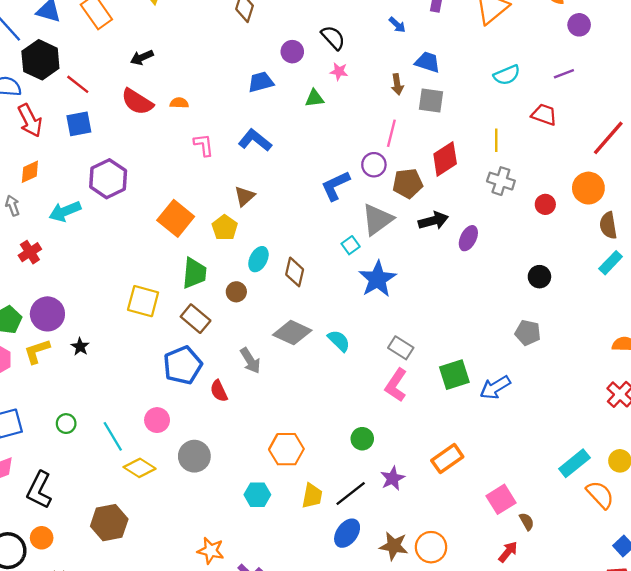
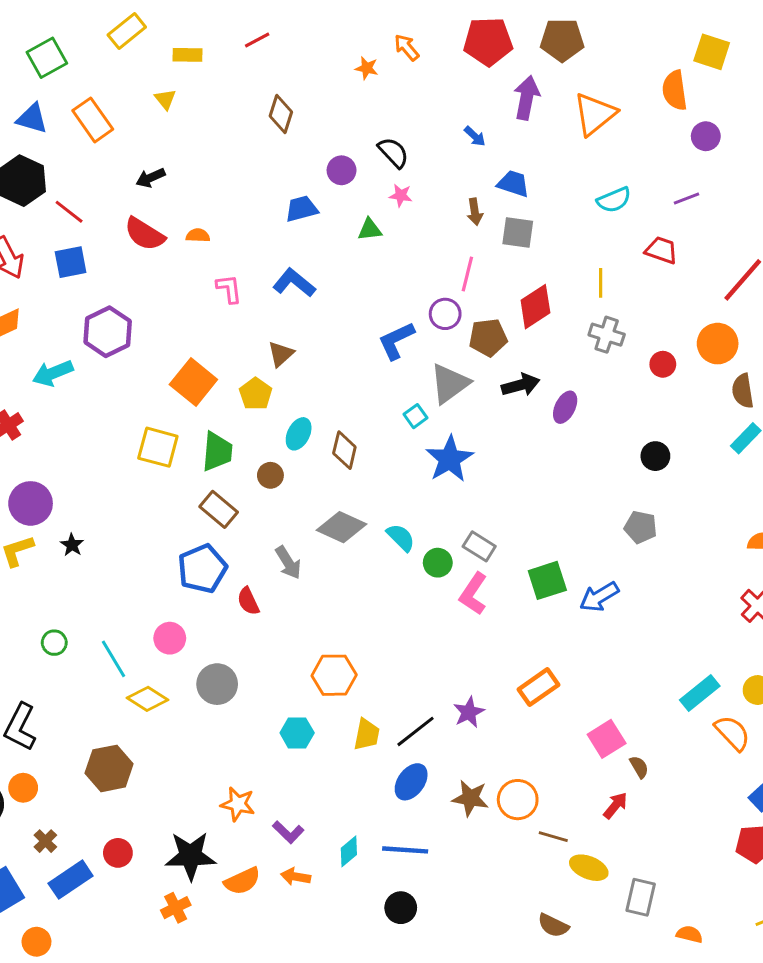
yellow square: (143, 301) -> (158, 447), moved
green circle: (362, 439) -> (438, 563), moved

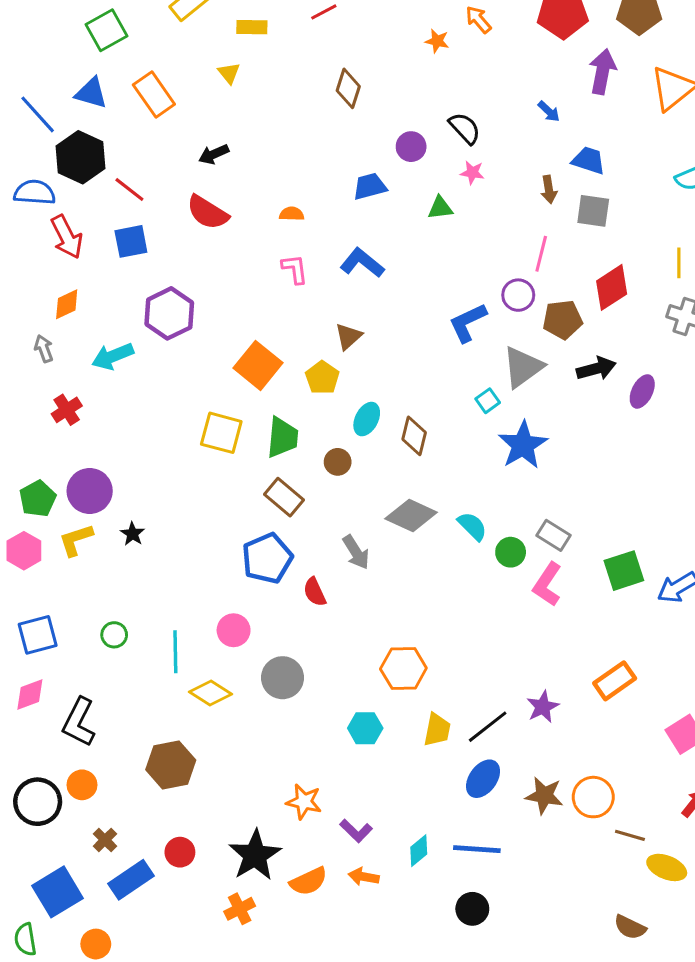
orange semicircle: (198, 235) -> (292, 214), moved
cyan line: (113, 659) -> (175, 652), turned 30
black star: (190, 856) -> (255, 855), turned -30

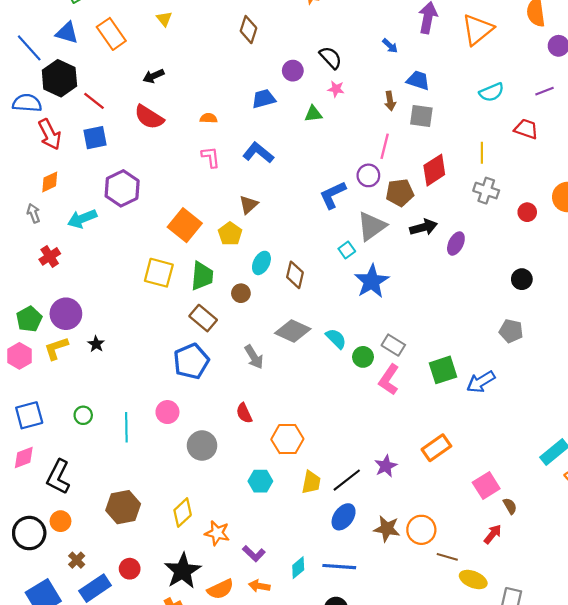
red semicircle: (315, 592) -> (244, 413), moved
yellow diamond: (211, 693) -> (183, 513), moved, turned -76

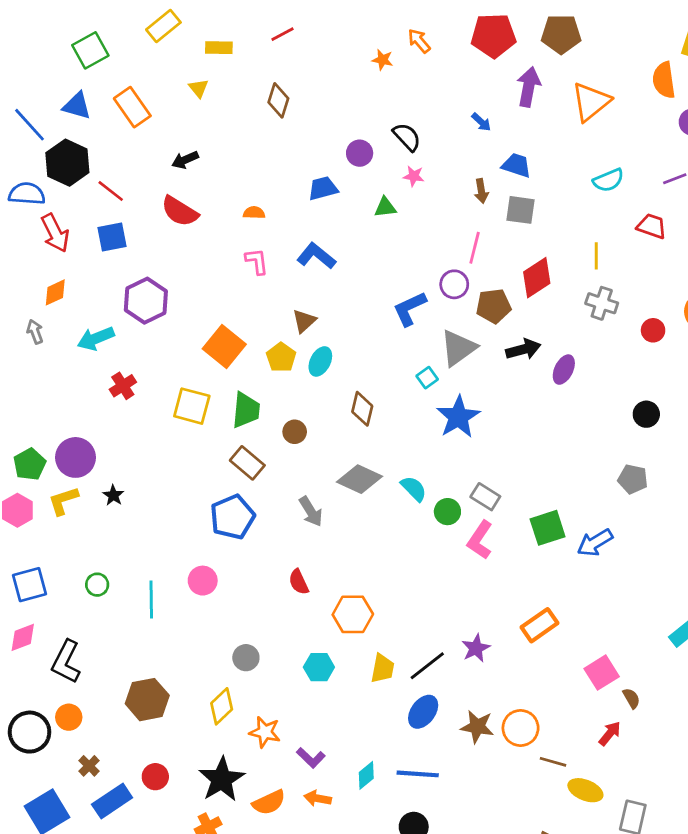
brown diamond: (248, 30) -> (278, 100), moved
red cross: (50, 256) -> (123, 386), moved
cyan ellipse: (261, 263) -> (320, 361), moved
gray circle: (202, 446) -> (246, 658), moved, size x0.7

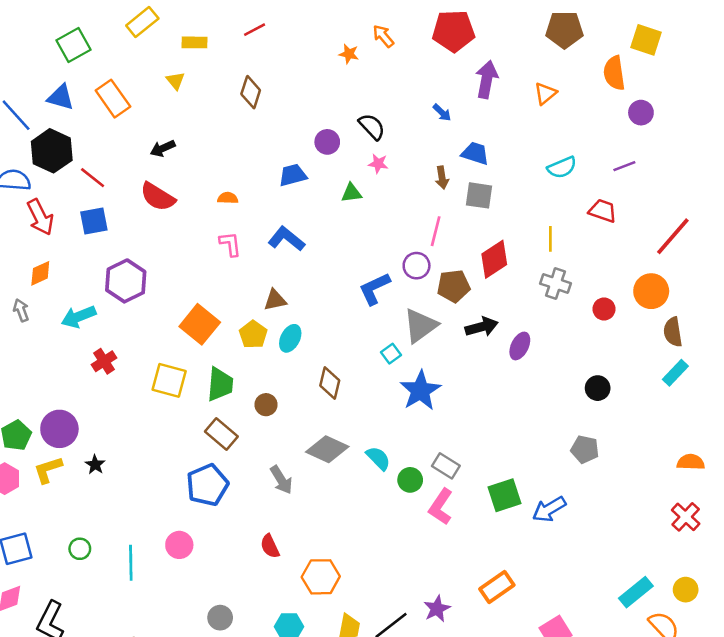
brown pentagon: (561, 34) -> (564, 30), moved
orange triangle: (591, 102) -> (545, 93), size x0.6
brown triangle: (304, 321) -> (275, 300), turned 30

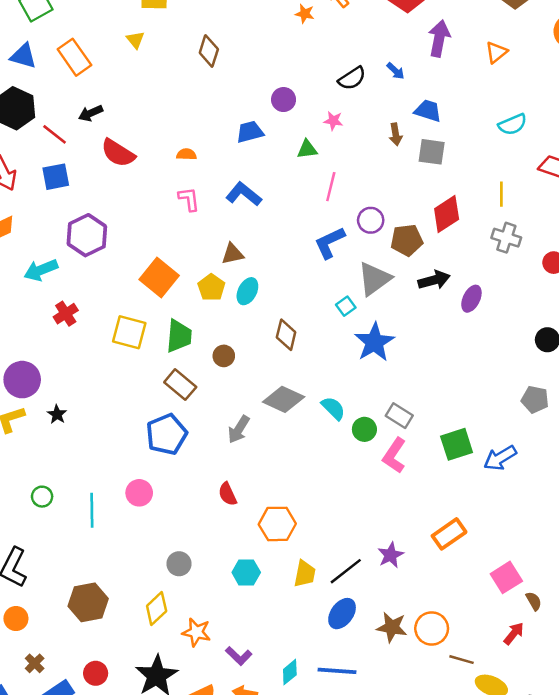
black semicircle: (372, 127) -> (352, 78), moved, turned 100
black arrow: (163, 148) -> (91, 113), moved
pink line: (436, 231) -> (331, 187), moved
gray arrow: (281, 480) -> (239, 429), turned 64

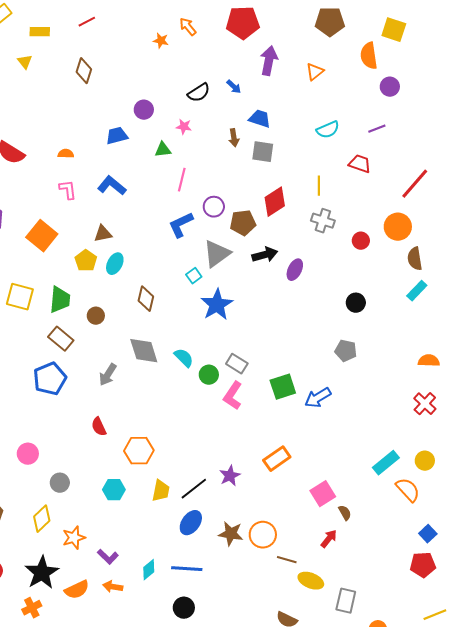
orange square: (159, 278) -> (42, 236), moved
gray diamond: (284, 399) -> (144, 351), turned 48
pink circle: (139, 493) -> (28, 454), moved
orange star: (196, 632) -> (74, 538), turned -30

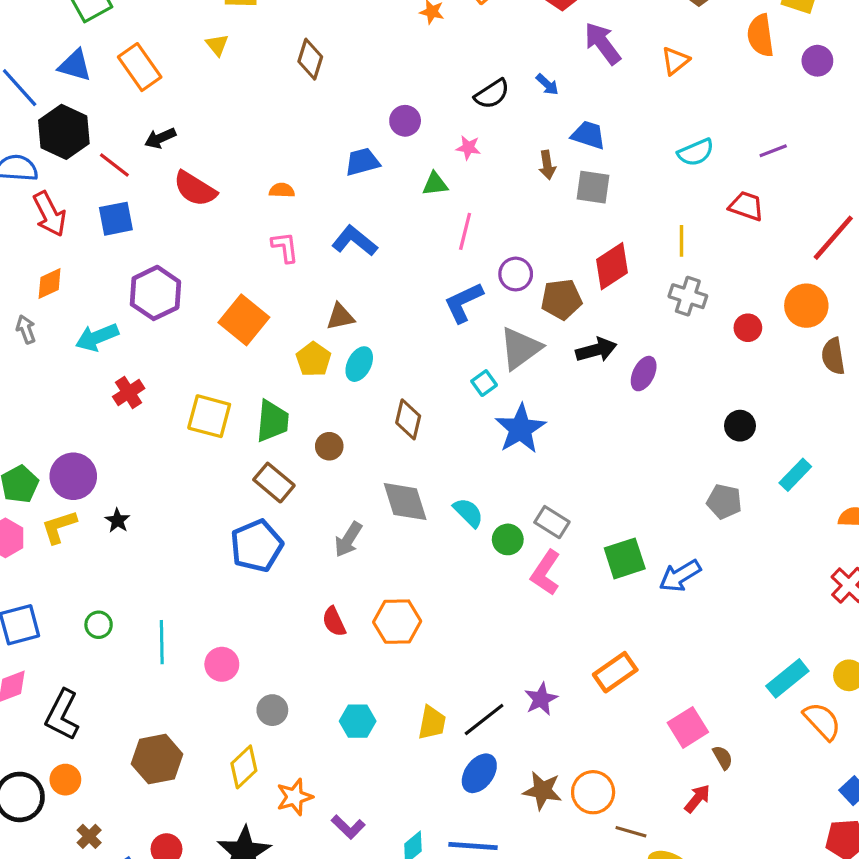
purple arrow: (269, 61) -> (603, 43), turned -48
purple circle: (390, 87) -> (817, 61), moved
cyan rectangle: (417, 291) -> (795, 475), moved
orange hexagon: (139, 451) -> (397, 622), moved

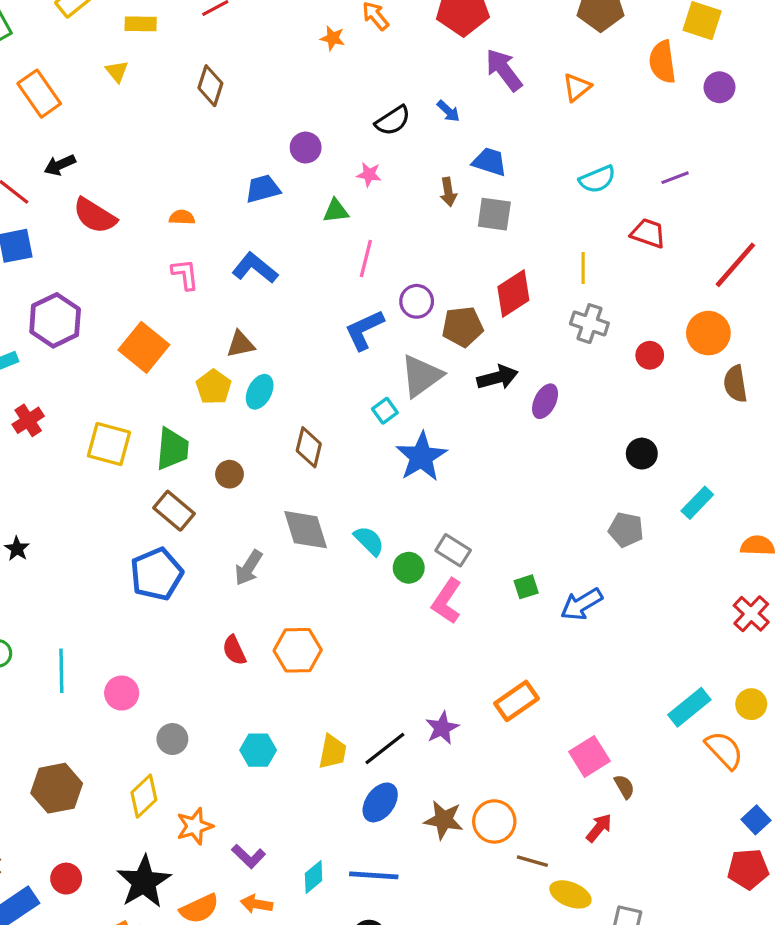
green square: (625, 558) -> (526, 587), size x0.6

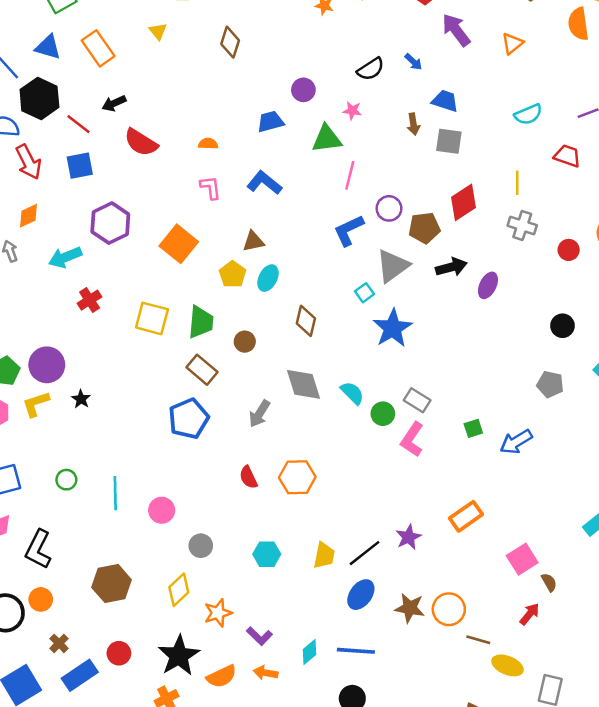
green triangle: (336, 211) -> (327, 139), size x1.5

